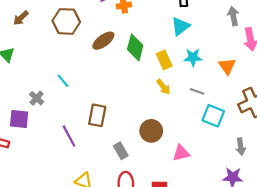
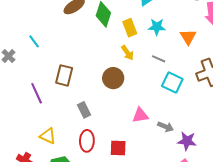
brown circle: (151, 131) -> (113, 78), moved
gray arrow: (241, 147) -> (166, 127), moved, turned -63

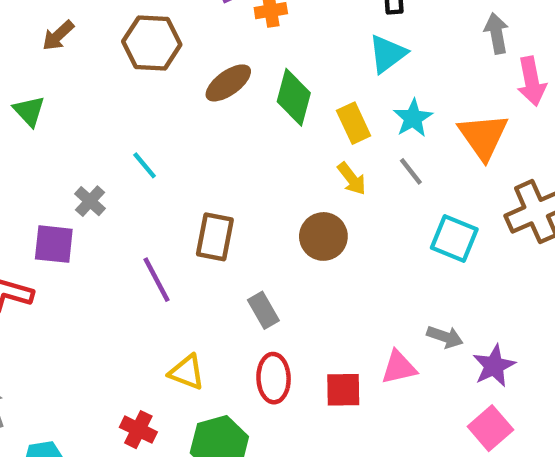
cyan star: (157, 27) -> (413, 118), turned -30
orange triangle: (188, 37) -> (483, 136), size x1.4
gray line: (159, 59) -> (411, 171), moved, turned 32
pink triangle: (140, 115) -> (399, 367), moved
purple star: (187, 141) -> (494, 366), turned -30

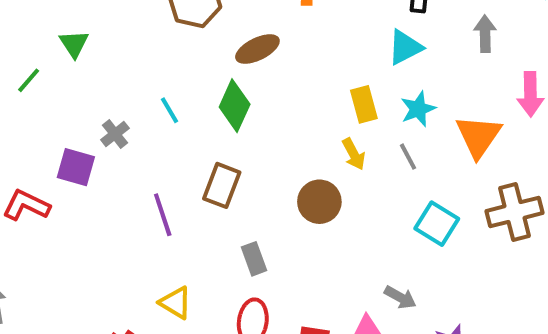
gray arrow: (496, 33) -> (485, 34), moved
green diamond: (294, 97) -> (235, 106), moved
gray arrow: (445, 337) -> (400, 297), moved

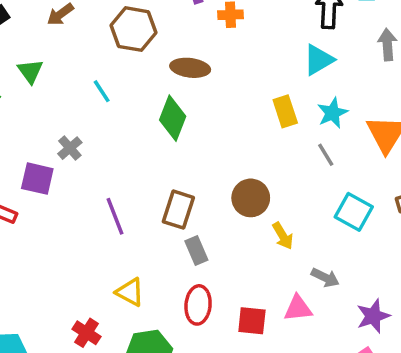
brown ellipse: (257, 49) -> (190, 68), turned 36
cyan line: (169, 110) -> (102, 91), moved
yellow arrow: (354, 154) -> (283, 236), moved
brown rectangle: (222, 185) -> (178, 210), moved

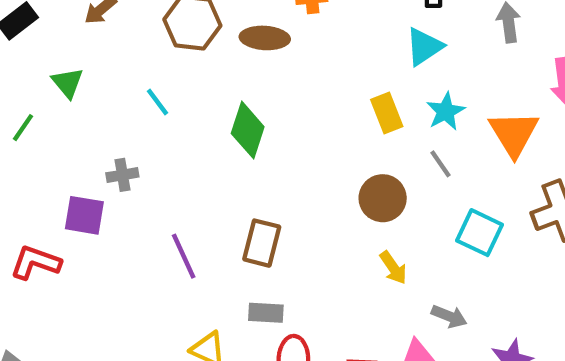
brown ellipse: (190, 68) -> (265, 38), moved
gray cross: (70, 148) -> (122, 175), turned 35
brown circle: (251, 198) -> (383, 198), moved
gray rectangle: (196, 250) -> (266, 313), moved, turned -60

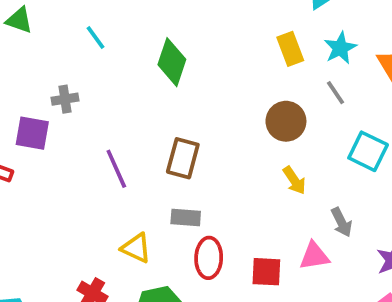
green triangle: (68, 83) -> (19, 20), turned -32
gray arrow: (449, 316) -> (341, 222), turned 40

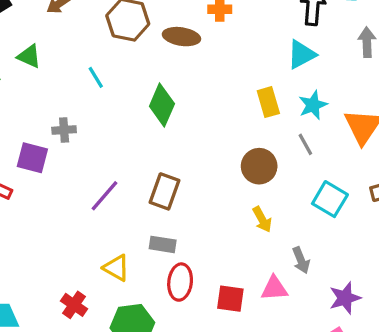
purple line: (116, 169) -> (104, 196), turned 60

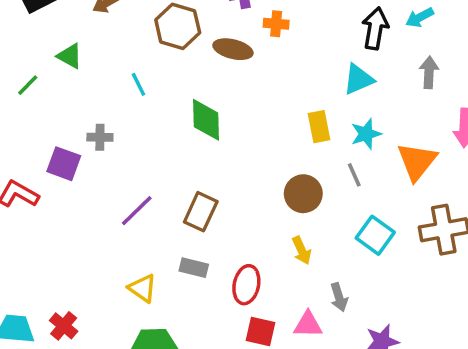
green diamond: (162, 105) -> (206, 120), turned -30
red ellipse: (180, 282) -> (246, 285), moved
red cross: (74, 305) -> (64, 326), moved

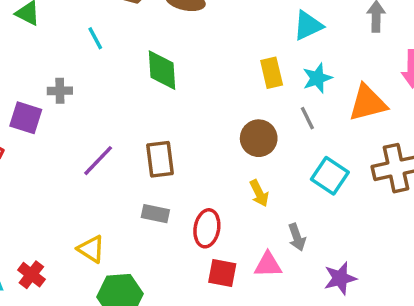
orange triangle: (417, 161) -> (368, 103), turned 39
brown rectangle: (201, 212) -> (160, 159), turned -30
yellow triangle: (142, 288) -> (91, 249), moved

